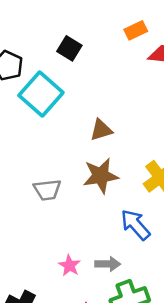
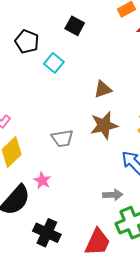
cyan square: (41, 94) -> (54, 63), size x0.6
pink star: (69, 266) -> (42, 180), moved

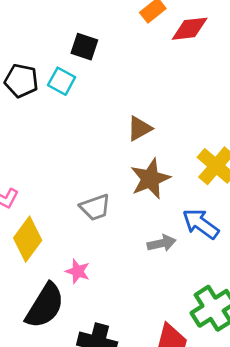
cyan square: (54, 63) -> (62, 81), moved
gray arrow: (113, 195) -> (162, 243), moved

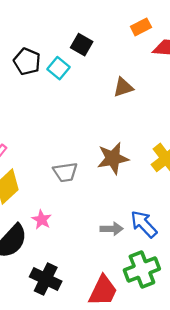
brown triangle: (139, 128) -> (123, 87), moved
blue arrow: (201, 224) -> (144, 224), moved
gray arrow: (162, 243) -> (112, 229), moved

